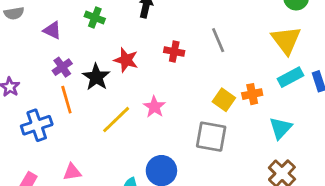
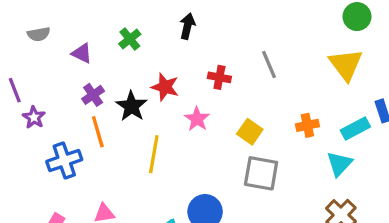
green cross: (95, 17) -> (130, 39), turned 30
cyan rectangle: (290, 77) -> (355, 129), moved
yellow square: (224, 100) -> (250, 132), moved
pink star: (154, 107) -> (197, 119), moved
yellow line: (116, 120) -> (154, 154), turned -36

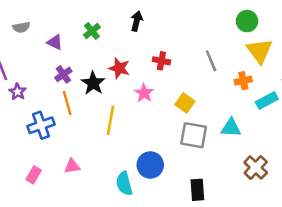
green circle: (357, 17) -> (247, 21), moved
gray line: (269, 65) -> (211, 61), moved
orange cross: (307, 125) -> (243, 81), moved
cyan triangle: (339, 164) -> (231, 128), moved, turned 50

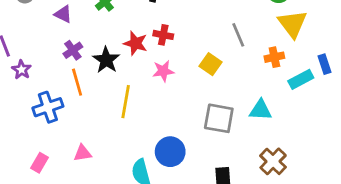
red cross: (161, 61) -> (163, 35), moved
pink star: (144, 93) -> (163, 71), turned 30
yellow square: (185, 103) -> (210, 64), moved
brown cross: (256, 167) -> (273, 161), moved

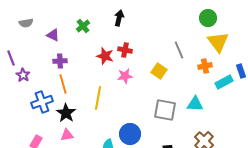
purple cross: (73, 50) -> (60, 61), turned 32
black star: (106, 60) -> (66, 113), moved

